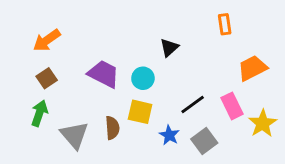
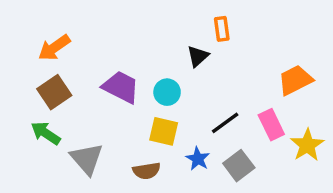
orange rectangle: (225, 24) -> (222, 29), moved
brown square: (47, 78) -> (54, 92), size x1.4
green arrow: (39, 113) -> (46, 133), turned -75
brown semicircle: (112, 128) -> (147, 171), moved, turned 85

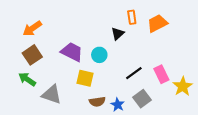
orange trapezoid: (295, 80) -> (157, 23), moved
yellow square: (164, 131) -> (85, 78), moved
gray triangle: (87, 159) -> (52, 95), turned -30
blue star: (198, 159) -> (118, 105), moved
brown semicircle: (147, 171) -> (97, 102), moved

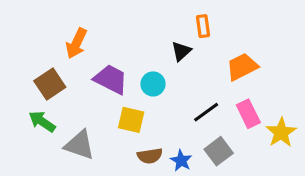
orange trapezoid: (157, 23) -> (242, 67), moved
orange arrow: (32, 28) -> (76, 43), moved, turned -30

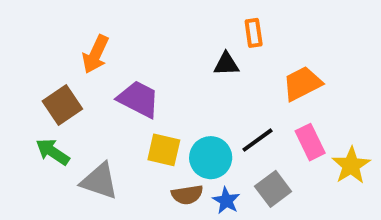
black triangle: (181, 51) -> (226, 64), turned 40
cyan circle: (153, 84) -> (211, 158), moved, size x1.4

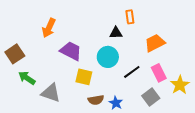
brown square: (62, 105) -> (15, 54), moved
cyan circle: (211, 158) -> (108, 57), moved
gray square: (273, 189) -> (151, 97), moved

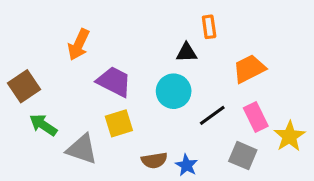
yellow square: (84, 77) -> (119, 123), moved, turned -30
gray square: (151, 97) -> (243, 156), turned -30

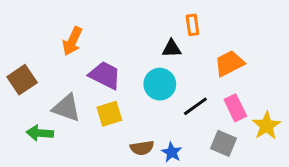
green arrow: (43, 125) -> (40, 133), moved, turned -30
gray triangle: (82, 149) -> (66, 108), moved

